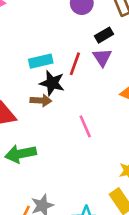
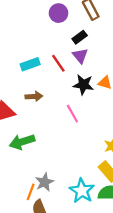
red line: (75, 64) -> (58, 63), turned -48
black star: (52, 83) -> (83, 85), moved

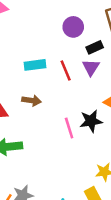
purple circle: (59, 13) -> (73, 27), moved
black star: (83, 85) -> (91, 121), moved, turned -30

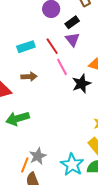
pink line: (69, 128) -> (62, 67), moved

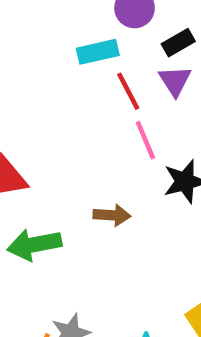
cyan rectangle: (26, 47) -> (98, 52), moved
brown arrow: (29, 77) -> (112, 215), moved

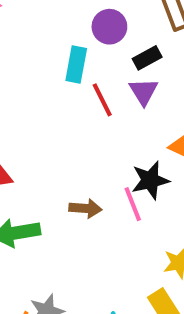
cyan rectangle: (98, 52) -> (76, 64), turned -68
pink line: (145, 140) -> (133, 204), moved

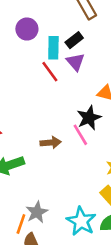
purple circle: (109, 27) -> (27, 29), moved
cyan rectangle: (76, 64) -> (53, 48), moved

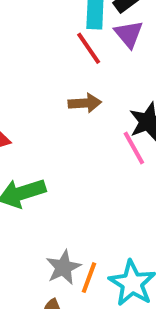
brown arrow: (51, 143) -> (85, 103), moved
orange line: (21, 224) -> (89, 278), moved

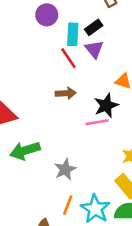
pink line: (134, 148) -> (97, 122), turned -70
gray star: (63, 267) -> (65, 169), moved

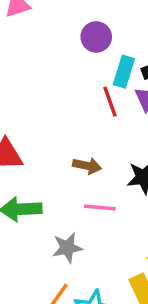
brown arrow: (66, 93) -> (87, 166), moved
pink line: (97, 122) -> (100, 207), moved

